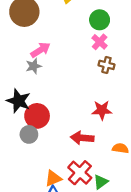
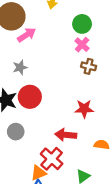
pink arrow: (41, 50) -> (27, 35), moved
red circle: (37, 116) -> (30, 97), moved
red cross: (80, 173) -> (52, 159), moved

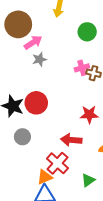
pink cross: (82, 45) -> (82, 68), moved, turned 32
gray star: (20, 67) -> (39, 59), moved

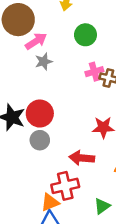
green circle: (87, 32) -> (85, 35), moved
gray circle: (22, 137) -> (40, 140), moved
red cross: (57, 163) -> (65, 186), turned 35

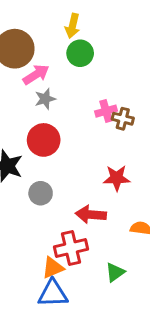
green circle: (85, 35) -> (80, 53), moved
red circle: (40, 114) -> (44, 140), moved

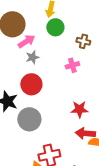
brown cross: (123, 119) -> (83, 41), moved
gray circle: (41, 193) -> (29, 119), size x1.5
red arrow: (91, 215) -> (85, 133), moved

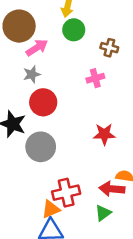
gray star: (32, 57) -> (32, 74), moved
red arrow: (85, 133) -> (112, 189), moved

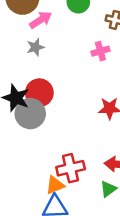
red circle: (43, 102) -> (39, 93), moved
gray circle: (41, 147) -> (30, 114), moved

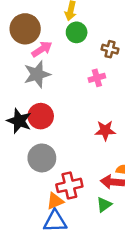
gray star: (35, 47) -> (37, 74), size x1.6
gray circle: (30, 114) -> (42, 158), moved

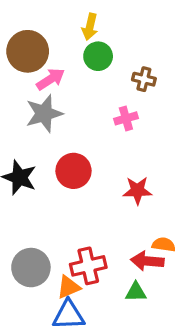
red circle: (41, 116) -> (74, 171), moved
gray circle: (42, 158) -> (31, 268), moved
green triangle: (104, 205) -> (136, 292), turned 35

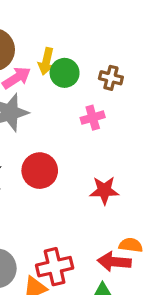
yellow arrow: (90, 27) -> (46, 61), moved
green circle: (98, 56) -> (65, 73), moved

